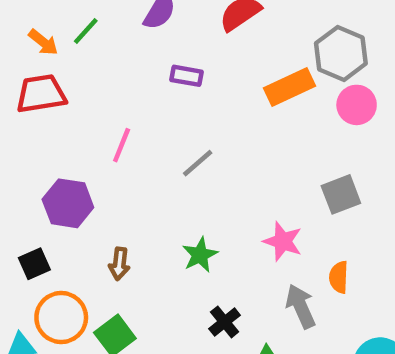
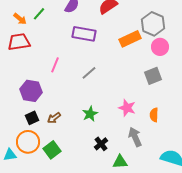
purple rectangle: (187, 76) -> (84, 34), size x1.6
gray square: (341, 194) -> (153, 76), moved
black square: (34, 264) -> (32, 118), moved
brown arrow: (119, 264) -> (54, 118), turned 48
orange semicircle: (339, 277) -> (154, 115), moved

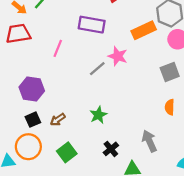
pink line: (55, 65) -> (58, 48), moved
pink star: (127, 108) -> (118, 56), moved
orange semicircle: (154, 115) -> (170, 107), moved
green square: (52, 150) -> (67, 152), moved

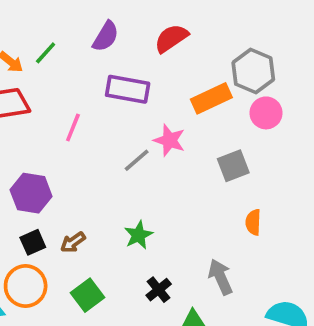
gray square: (170, 72) -> (233, 166), moved

